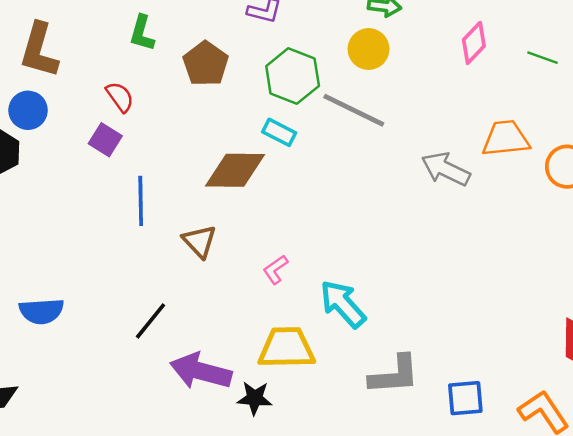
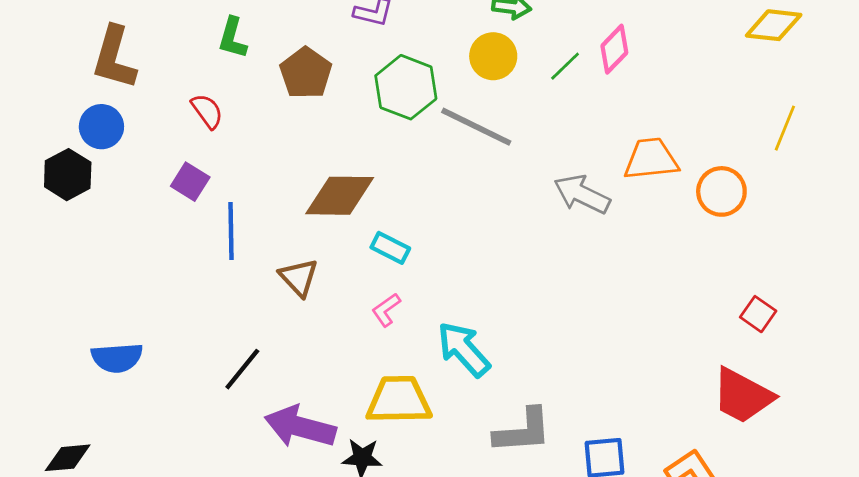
green line: (542, 58) -> (565, 66), moved, turned -64
cyan rectangle: (279, 132) -> (390, 248), moved
purple square: (105, 140) -> (190, 182), moved

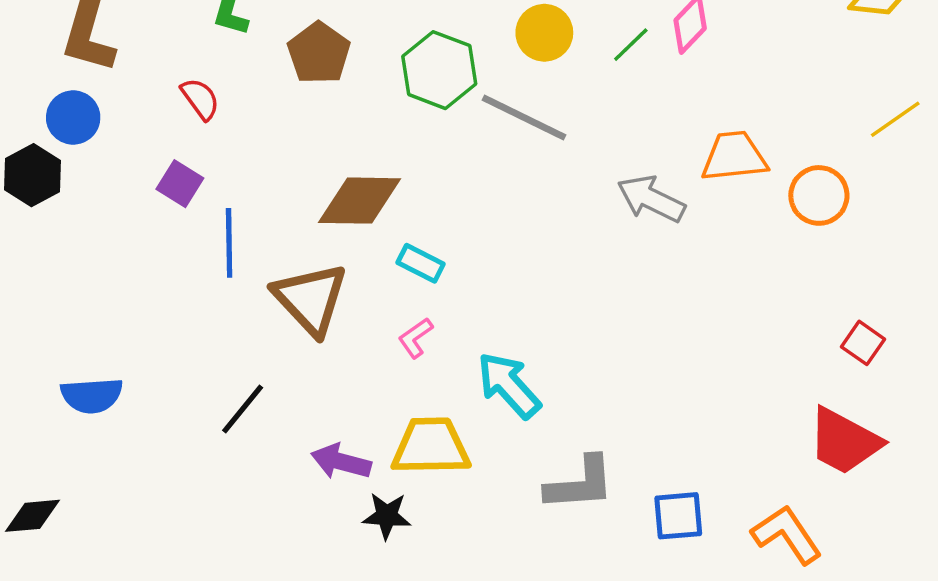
yellow line: (785, 128) -> (895, 119), turned 33
brown triangle: (299, 277) -> (310, 299), size x1.6
purple arrow: (300, 427) -> (341, 462), moved, size x0.7

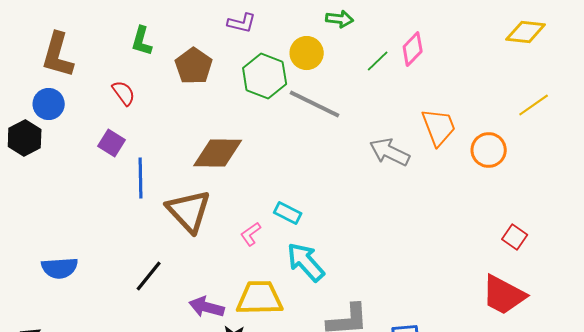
yellow circle: (544, 33) -> (307, 53), moved
orange trapezoid: (734, 156) -> (439, 127), turned 75
cyan rectangle: (421, 263) -> (288, 213), moved

